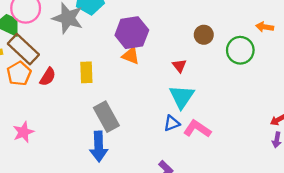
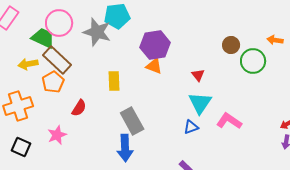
brown circle: (204, 35) -> (231, 45), moved
red semicircle: (48, 77) -> (79, 108), moved
pink L-shape: (197, 129) -> (229, 121), moved

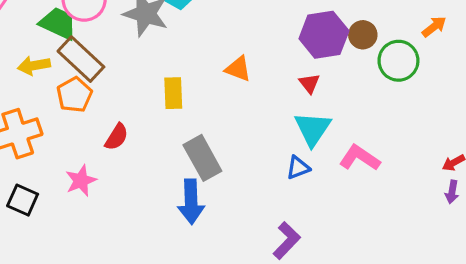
orange arrow: (275, 40) -> (434, 27), turned 133
purple hexagon: (155, 45) -> (324, 35), moved

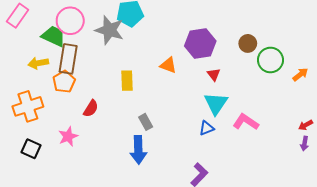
orange arrow: (434, 27) -> (300, 74), moved
purple hexagon: (324, 35) -> (200, 43), moved
brown rectangle: (81, 59) -> (68, 59), turned 56
gray rectangle: (202, 158) -> (146, 122), size x0.6

